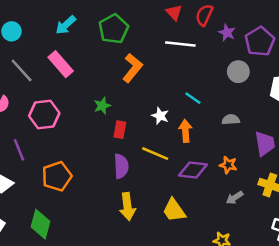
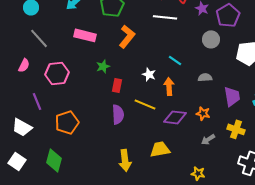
pink rectangle: (61, 64) -> (85, 35), moved, turned -35
yellow arrow: (127, 206) -> (125, 160), moved
yellow trapezoid: (174, 210) -> (160, 149), turned 115

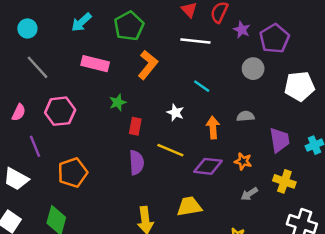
cyan line: (175, 60) -> (202, 86), moved
pink semicircle: (24, 65) -> (19, 112), moved
orange arrow: (169, 86) -> (213, 128), moved

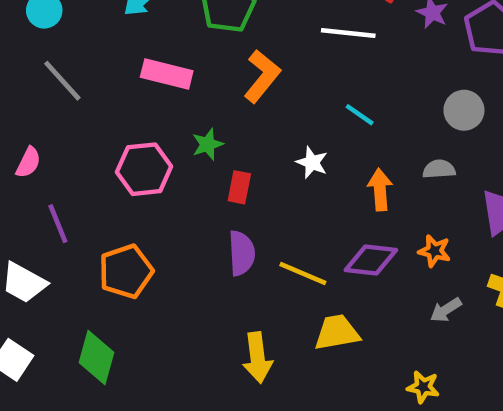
gray circle: (253, 69) -> (464, 110), moved
pink hexagon: (60, 111) -> (144, 169), moved
yellow line: (170, 150) -> (303, 274), moved

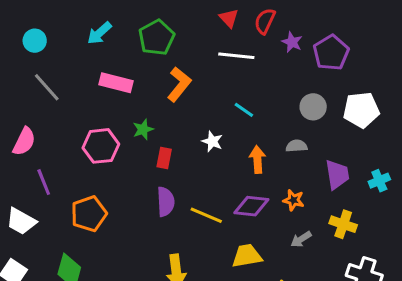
pink semicircle: (28, 162) -> (24, 141), size x1.4
yellow trapezoid: (337, 333) -> (247, 256), moved

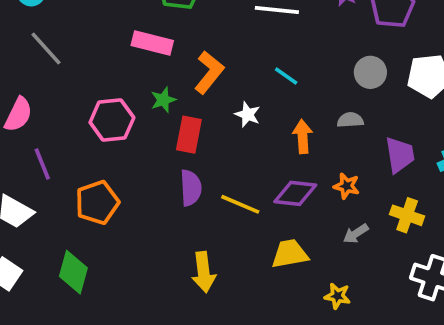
pink rectangle: (116, 83) -> (152, 43), moved
orange L-shape: (179, 84) -> (209, 72), moved
red rectangle: (164, 158) -> (189, 135), size x1.4

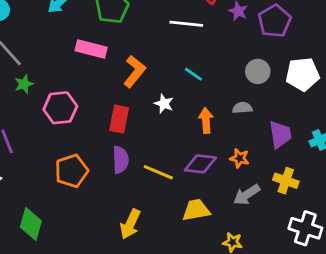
green star: (163, 100) -> (24, 84), moved
orange pentagon: (97, 202) -> (71, 171), moved
gray arrow: (356, 234) -> (247, 195), size x1.4
yellow arrow: (204, 272) -> (130, 224), turned 32

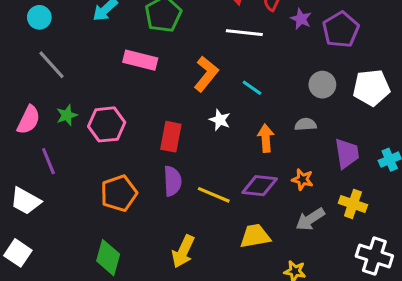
orange L-shape: (135, 71) -> (206, 74), moved
green star: (24, 84) -> (67, 115), moved
green diamond: (31, 224) -> (108, 258), moved

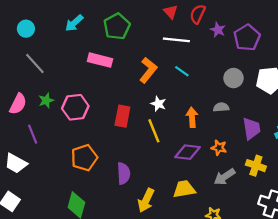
cyan line: (252, 88) -> (182, 71), moved
purple semicircle: (172, 181) -> (124, 173), moved
yellow line: (214, 195) -> (154, 131), moved, turned 45
yellow arrow: (183, 251) -> (146, 200), moved

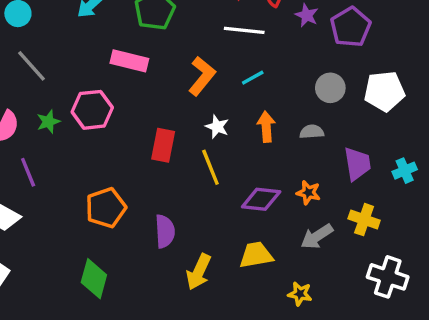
cyan line: (182, 71) -> (253, 78), turned -64
pink hexagon: (75, 107) -> (92, 110), moved
orange arrow: (192, 117) -> (266, 127), moved

